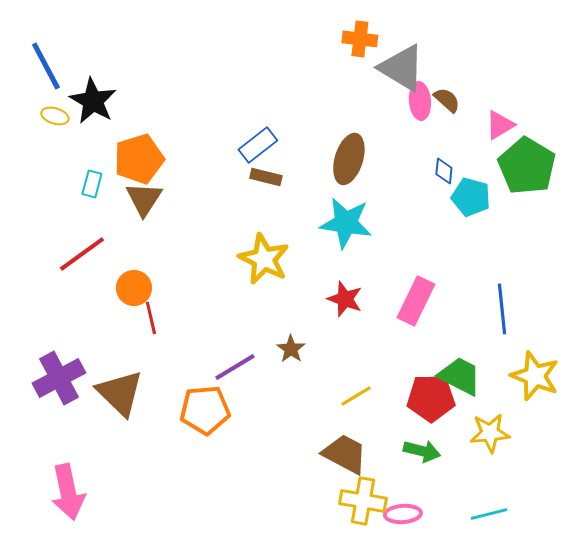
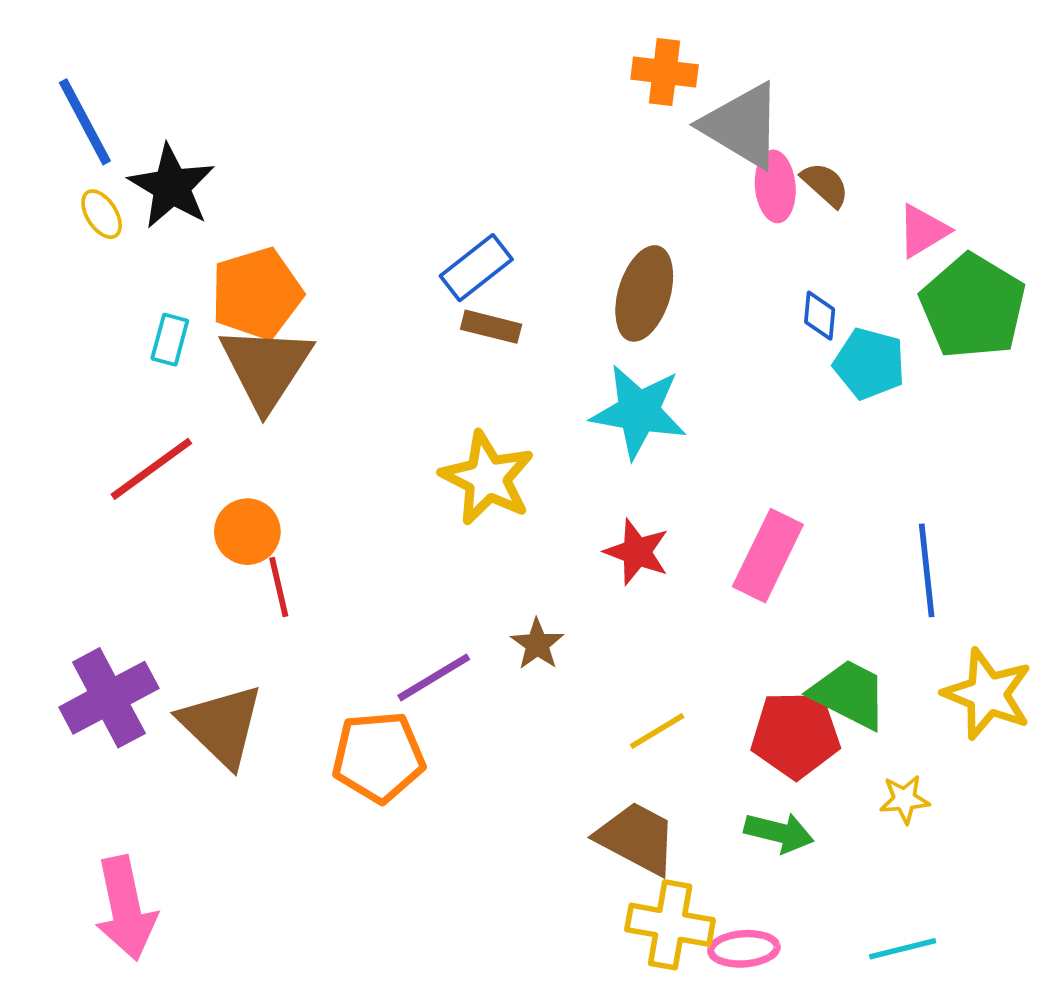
yellow ellipse: (55, 116) -> (102, 214), turned 40
brown triangle: (144, 199) -> (266, 367), size x1.4
yellow star: (490, 433) -> (904, 799), size x0.7

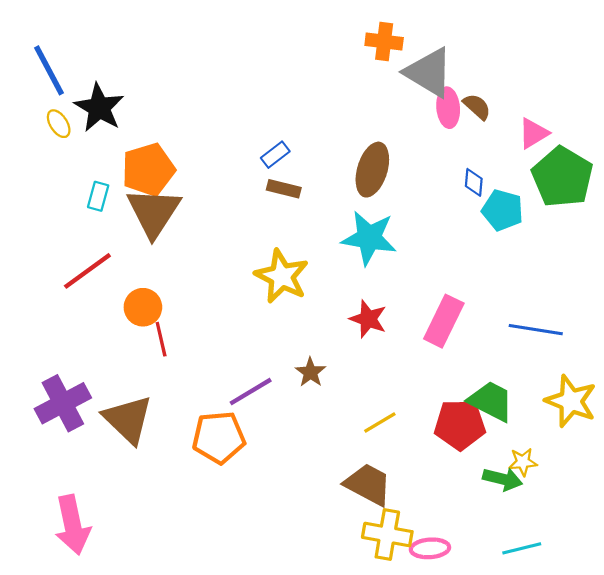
blue rectangle: (476, 268) -> (275, 155), size x0.7
blue line: (927, 570) -> (536, 330), turned -75
green arrow: (779, 832) -> (503, 479), moved

